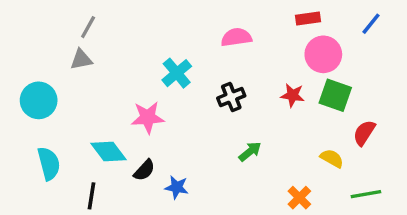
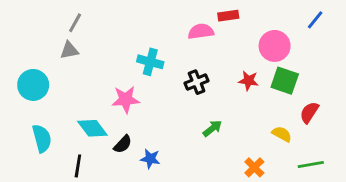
red rectangle: (308, 19) -> (228, 16), moved
cyan cross: (177, 73) -> (150, 62), turned -35

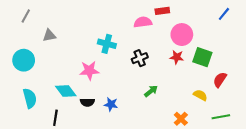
gray line: (75, 23) -> (26, 16), moved
pink circle: (275, 46) -> (182, 35), moved
black semicircle: (123, 144) -> (87, 102), turned 48
blue star: (150, 159) -> (111, 104), moved

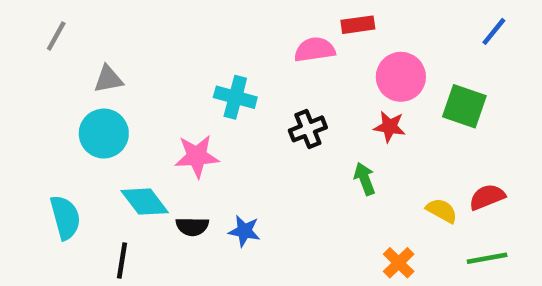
green square: (202, 57) -> (464, 106), moved
cyan circle: (24, 60) -> (104, 134), moved
red semicircle: (220, 80) -> (487, 197), moved, turned 35
green arrow: (151, 91) -> (365, 179), moved, turned -72

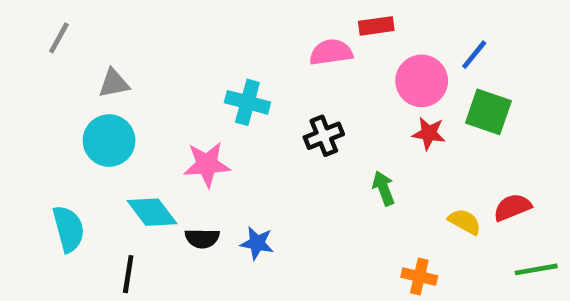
blue line: (494, 31) -> (474, 55), moved
red star: (390, 127) -> (429, 133), moved
green line: (487, 258) -> (536, 269), moved
orange cross: (399, 263) -> (419, 277), turned -32

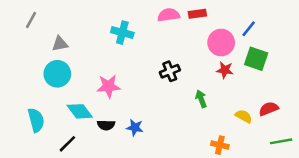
pink semicircle: (331, 52) -> (169, 15), moved
cyan cross: (247, 102) -> (122, 33), moved
black line: (128, 274) -> (67, 144), turned 36

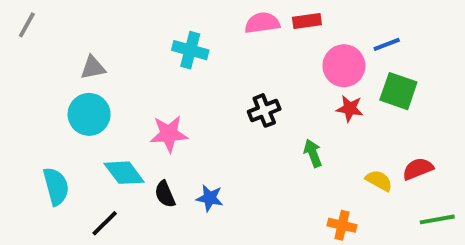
gray line: (31, 20) -> (27, 25), moved
blue line: (249, 29) -> (387, 44), turned 30
black semicircle: (106, 125) -> (165, 194), turned 66

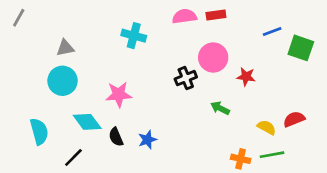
pink circle: (344, 66) -> (213, 57), moved
green square: (398, 91) -> (301, 48), moved
green arrow: (313, 153) -> (220, 108), turned -42
blue star: (210, 198) -> (147, 140), turned -30
green line: (437, 219) -> (272, 155), moved

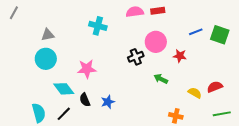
blue line: (272, 31) -> (196, 32), moved
cyan semicircle: (39, 131) -> (39, 113), moved
green line: (272, 155) -> (222, 114), moved
black line: (73, 157) -> (64, 114), moved

